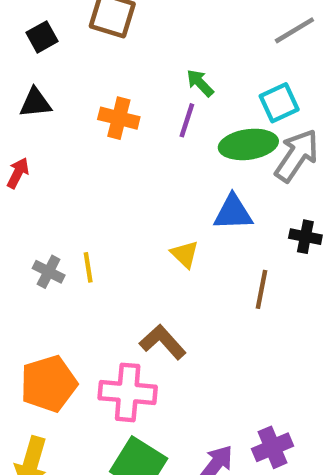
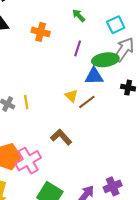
purple line: (187, 120) -> (78, 48), moved
green ellipse: (248, 144) -> (105, 60), moved
brown line: (262, 289) -> (87, 102), moved, turned 42
pink cross: (128, 392) -> (28, 161), moved, turned -35

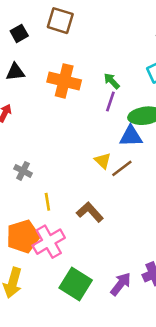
green arrow: (79, 16) -> (112, 81), moved
orange cross: (41, 32) -> (64, 81), size x1.4
yellow line: (26, 102) -> (47, 202), moved

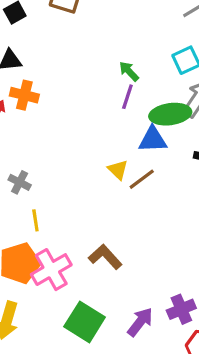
orange cross: (64, 81) -> (24, 95), moved, size x0.7
yellow line: (47, 202) -> (35, 220), moved
brown L-shape: (90, 212) -> (105, 257), moved

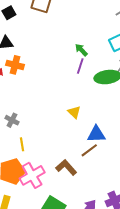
blue triangle: (153, 140) -> (96, 134), moved
brown line: (142, 179) -> (89, 150), moved

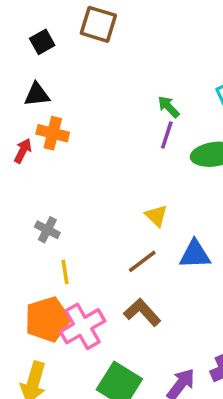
brown line: (89, 150) -> (142, 261), moved

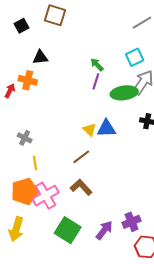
black triangle: (37, 95) -> (40, 57), moved
blue triangle: (195, 254) -> (106, 128), moved

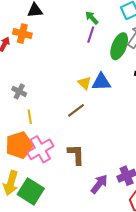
green ellipse: (124, 93) -> (119, 46), turned -60
brown L-shape: (81, 187) -> (76, 155), moved, turned 40
green square: (68, 230) -> (31, 191), moved

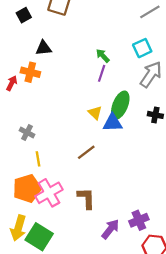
green ellipse: (119, 46) -> (120, 105), moved
yellow triangle: (84, 83) -> (95, 113), moved

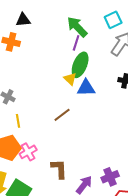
green arrow: (103, 56) -> (77, 27), size x1.6
green ellipse: (120, 105) -> (80, 65), moved
pink cross: (49, 193) -> (28, 152), size x0.7
brown L-shape: (86, 198) -> (59, 169), moved

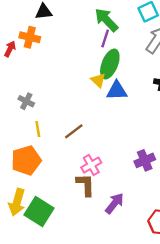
brown line: (62, 115) -> (74, 131), moved
pink cross: (28, 152) -> (91, 165), moved
purple cross: (110, 177) -> (145, 160), moved

